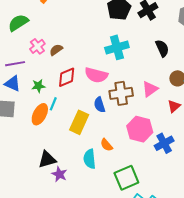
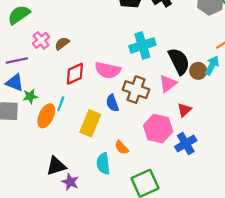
cyan cross: (117, 47) -> (142, 45), moved
black semicircle: (162, 48) -> (179, 61), moved, size x1.4
green star: (38, 86) -> (30, 96), moved
brown cross: (121, 93) -> (136, 90), turned 30
red triangle: (174, 106) -> (184, 110), moved

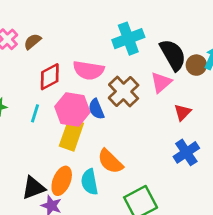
brown cross: (136, 90) -> (124, 92), turned 30
orange ellipse: (46, 116) -> (62, 181), moved
pink hexagon: (158, 129) -> (72, 109), moved
orange semicircle: (122, 148) -> (110, 161), size x1.5

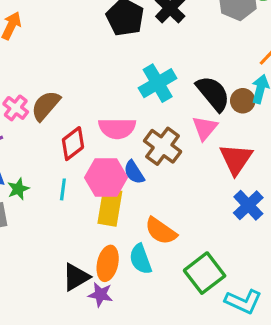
brown semicircle: (32, 41) -> (46, 106), size x1.5
red triangle: (183, 112) -> (236, 159), size x1.6

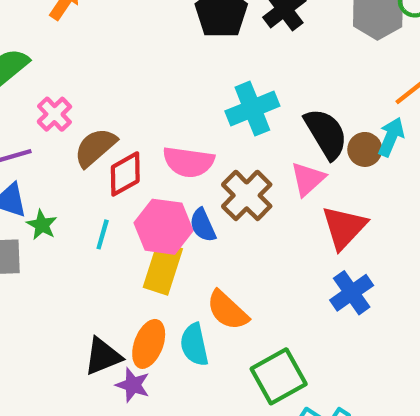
brown semicircle: (46, 106) -> (95, 147), moved
green star: (18, 189) -> (42, 225), turned -30

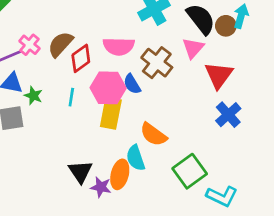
pink cross: (54, 114) -> (29, 45), moved
orange ellipse: (149, 344) -> (120, 174), moved
black triangle: (103, 356) -> (80, 172), turned -35

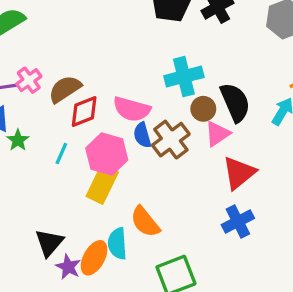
brown circle: (226, 26) -> (203, 109), moved
blue semicircle: (132, 84) -> (142, 135), moved

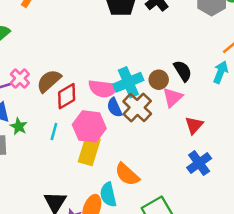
cyan cross: (184, 77) -> (128, 82), moved
black semicircle: (235, 102) -> (183, 71), size x0.7
red triangle: (239, 173) -> (194, 125), size x0.7

